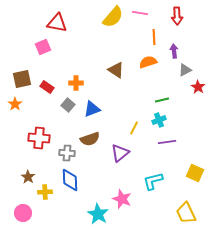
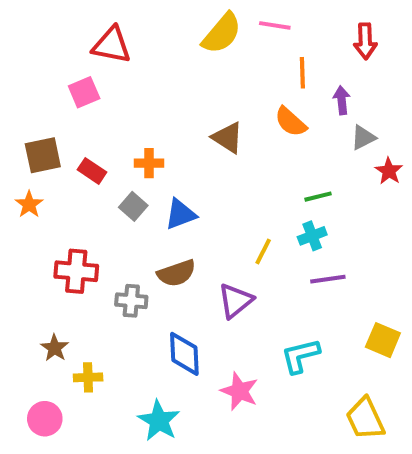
red arrow: (177, 16) -> (365, 41), moved
orange semicircle: (148, 62) -> (291, 122), turned -120
blue diamond: (70, 180) -> (184, 354), moved
cyan star: (98, 214) -> (159, 421), moved

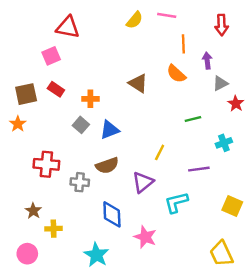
yellow semicircle: (222, 33) -> (135, 20), size x0.7
red rectangle: (92, 171) -> (56, 89), moved
cyan cross: (312, 236) -> (224, 143), moved
cyan L-shape: (300, 356) -> (176, 202), moved

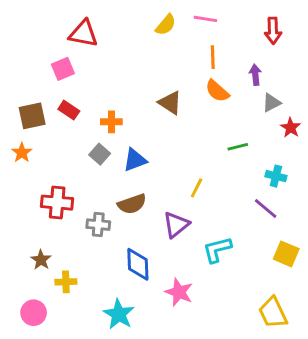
orange line: (183, 44) -> (213, 57), moved
cyan cross: (224, 143) -> (276, 176), turned 35
purple line: (199, 169) -> (266, 208), moved, turned 48

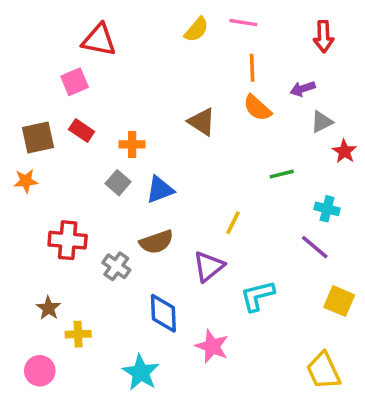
purple arrow: (255, 75) -> (303, 89), turned -102
orange star: (22, 153) -> (26, 181), turned 30
gray cross: (98, 225) -> (116, 266), turned 30

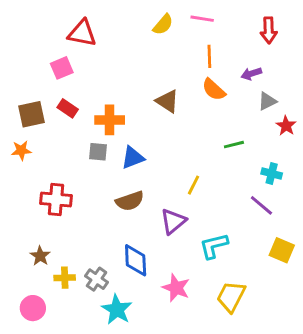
orange cross: (132, 144) -> (110, 120), size x1.4
gray square: (118, 183) -> (98, 152), turned -36
gray cross: (116, 266) -> (97, 279), moved
yellow trapezoid: (324, 371) -> (231, 296), moved, turned 52

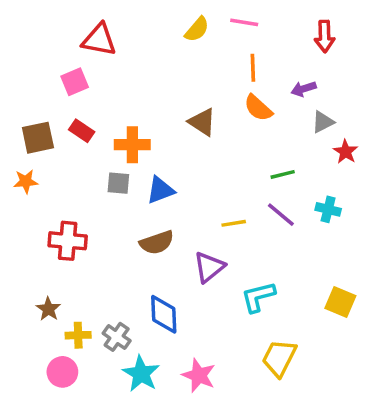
yellow line: (193, 185) -> (234, 223), turned 54
purple line: (261, 205) -> (281, 215), moved
pink star: (176, 288) -> (199, 375), moved
pink circle: (33, 308) -> (62, 372), moved

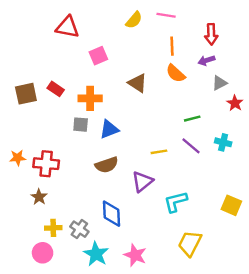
red arrow: (325, 36) -> (211, 34), moved
pink square: (75, 82) -> (98, 56), moved
orange star: (26, 181) -> (18, 158), moved
brown star: (48, 309) -> (39, 197), moved

